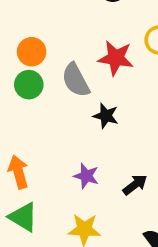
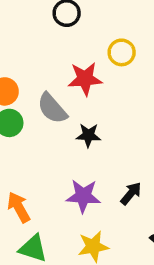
purple star: (86, 176) -> (83, 196), size x1.4

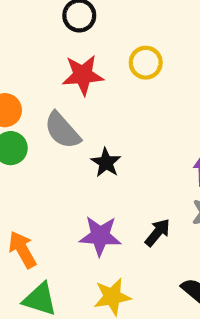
red star: (85, 79) -> (83, 75), moved
black star: (88, 135) -> (106, 163), turned 30

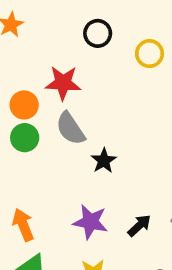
yellow circle: (146, 63) -> (150, 54), moved
red star: (83, 75) -> (63, 83), moved

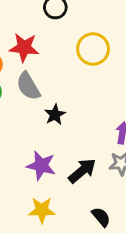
yellow circle: (150, 54) -> (93, 49), moved, size x1.4
black arrow: (139, 226) -> (82, 171), size x1.4

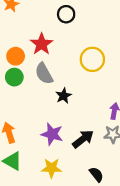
red star: (24, 47) -> (42, 44), turned 30
yellow circle: (93, 49) -> (92, 59), moved

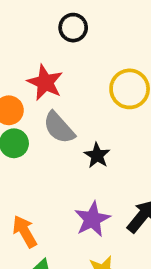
purple star: (52, 134) -> (92, 219), turned -30

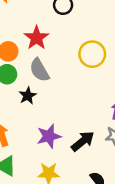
black star: (97, 155) -> (28, 96), moved

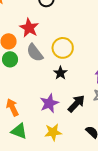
yellow circle: (92, 54) -> (63, 48), moved
black star: (28, 96) -> (60, 73), moved

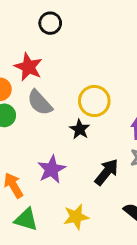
yellow circle: (63, 48) -> (94, 101), moved
purple star: (49, 103) -> (52, 169), moved

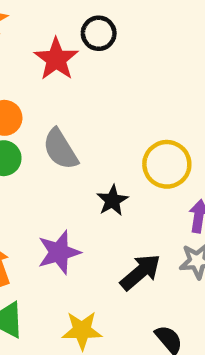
red star: (28, 67) -> (56, 59), moved
yellow circle: (94, 101) -> (167, 164), moved

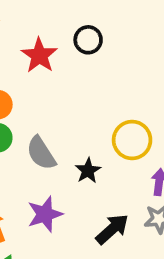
black circle: (99, 33) -> (88, 40), moved
gray semicircle: (60, 149) -> (41, 153), moved

